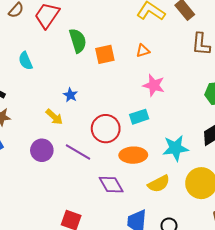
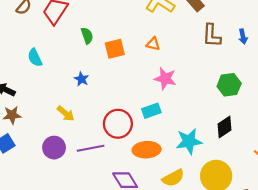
green semicircle: (78, 41) -> (87, 36), size x0.7
orange triangle: (143, 51) -> (153, 44), turned 32
blue star: (70, 95) -> (81, 79), moved
purple line: (78, 152) -> (91, 148), turned -40

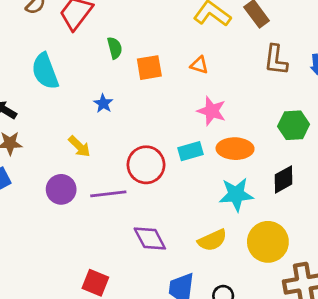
cyan semicircle: (35, 58) -> (45, 71), size x1.5
orange ellipse: (147, 150) -> (235, 149), moved

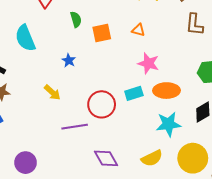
purple circle: (61, 189) -> (26, 163), moved

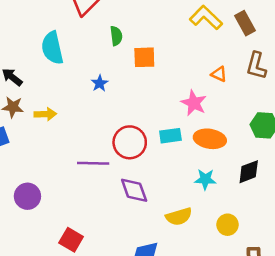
orange triangle: (138, 30) -> (219, 74), moved
yellow arrow: (52, 92) -> (45, 114), moved, turned -54
cyan star: (168, 124) -> (205, 179), size x0.7
purple diamond: (106, 158) -> (134, 190), moved
yellow circle: (193, 158) -> (227, 225), size x0.6

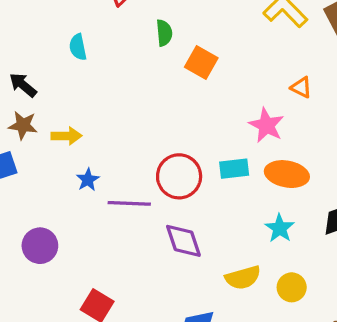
cyan semicircle: (52, 48) -> (78, 47), size x0.6
orange square: (144, 57) -> (201, 62), turned 30
blue star: (100, 83) -> (88, 180), moved
cyan star: (205, 179) -> (280, 228), turned 30
yellow circle: (227, 225) -> (292, 287), moved

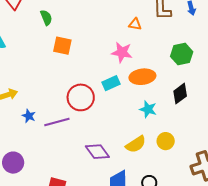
orange square: (201, 62) -> (62, 46), moved
purple diamond: (183, 241) -> (97, 152), moved

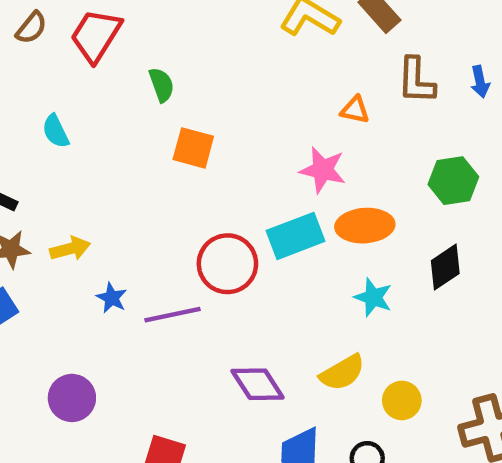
cyan rectangle: (111, 83) -> (295, 236), size x1.4
yellow circle: (166, 141) -> (402, 400), moved

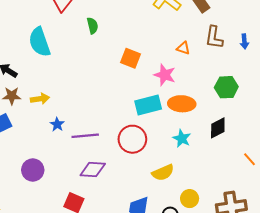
cyan semicircle: (56, 131) -> (39, 42), size x1.8
orange square: (193, 148) -> (130, 58), moved
red circle: (227, 264) -> (132, 139), moved
purple diamond: (258, 384) -> (93, 170), moved, turned -60
yellow circle: (402, 400) -> (190, 199), moved

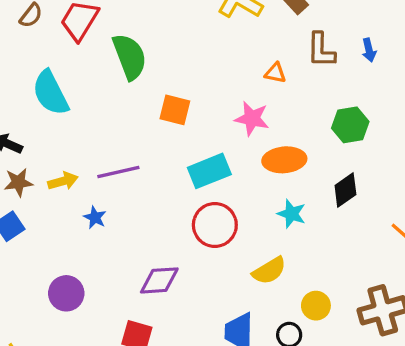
green semicircle: (92, 26) -> (130, 57), size x1.8
orange square: (130, 58) -> (175, 110), moved
cyan rectangle: (148, 105) -> (209, 171), moved
purple line: (85, 136) -> (118, 172), moved

